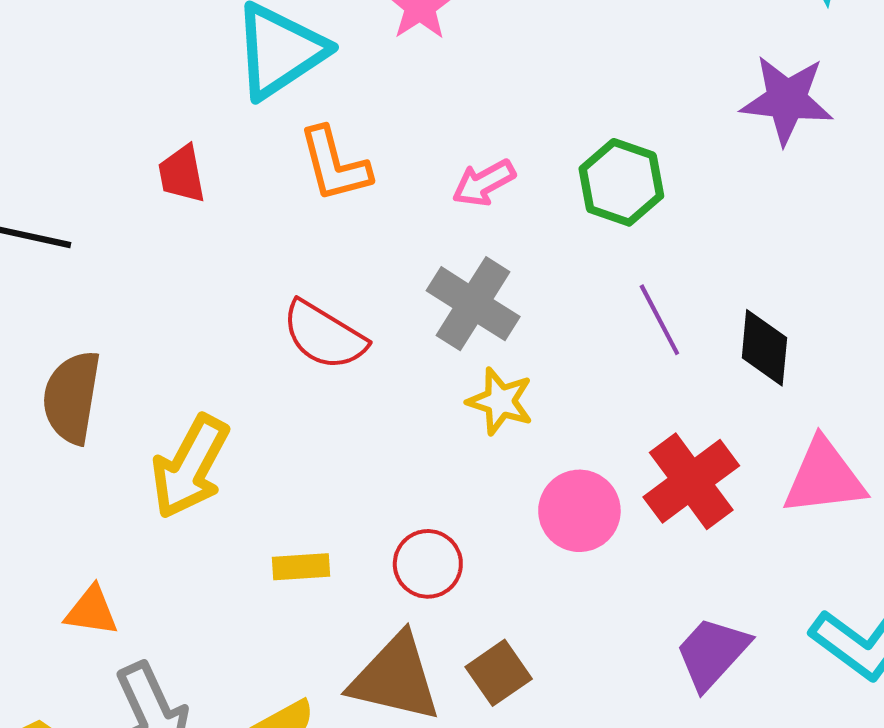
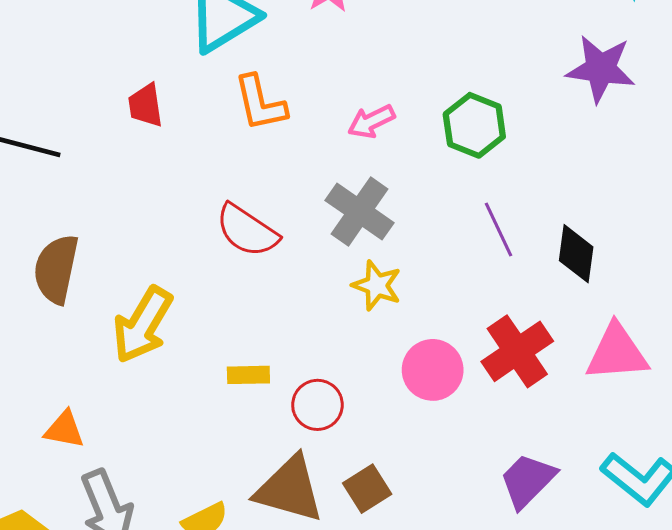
yellow rectangle: (301, 567) -> (248, 375), moved

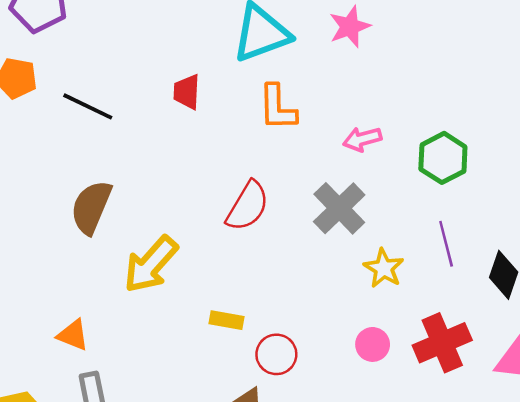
red semicircle: (247, 231) -> (248, 206), turned -104
yellow star: (377, 285) -> (384, 268), moved
pink circle: (433, 370) -> (373, 344), size x0.7

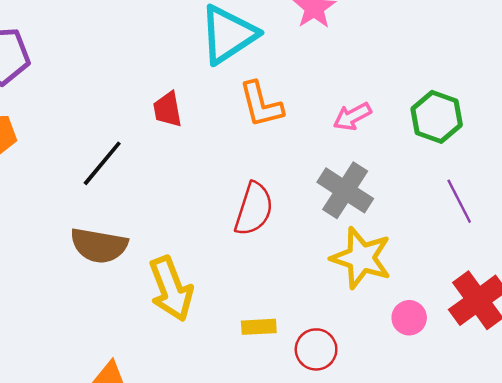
black line: (88, 106) -> (102, 163), moved, turned -63
brown semicircle: (91, 207) -> (99, 246), turned -90
yellow arrow: (151, 264) -> (171, 289), turned -50
yellow star: (384, 268) -> (361, 258), moved, size x1.5

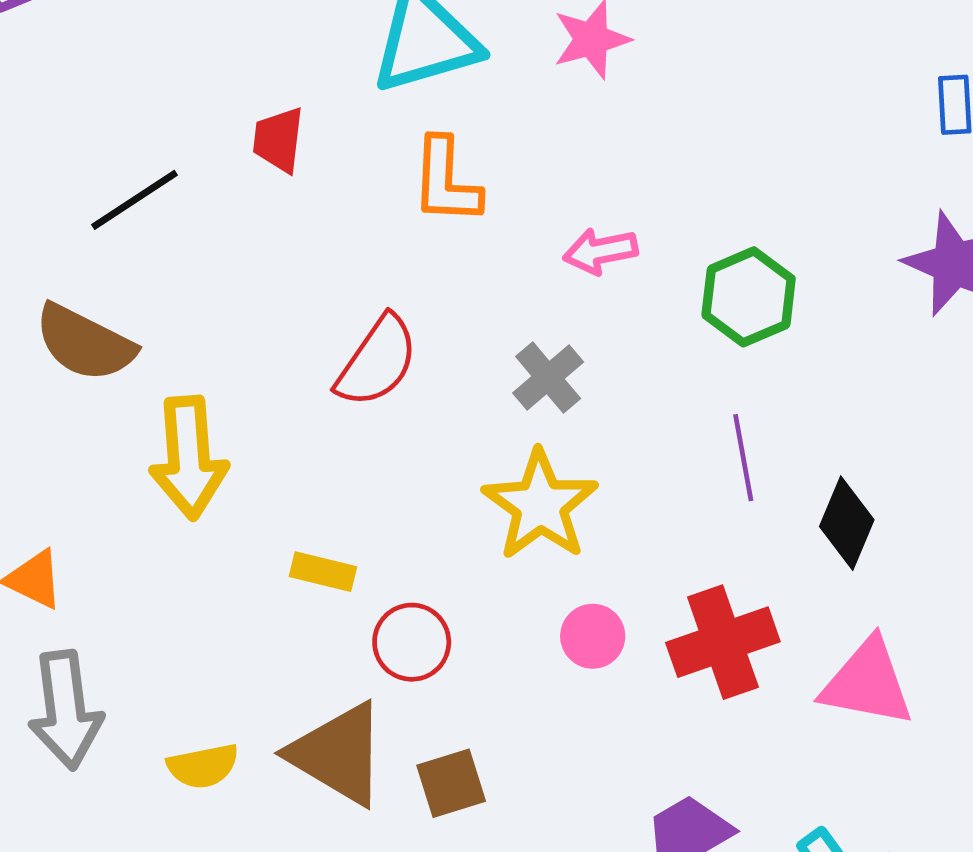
gray cross: (345, 190) -> (548, 377), size x0.7

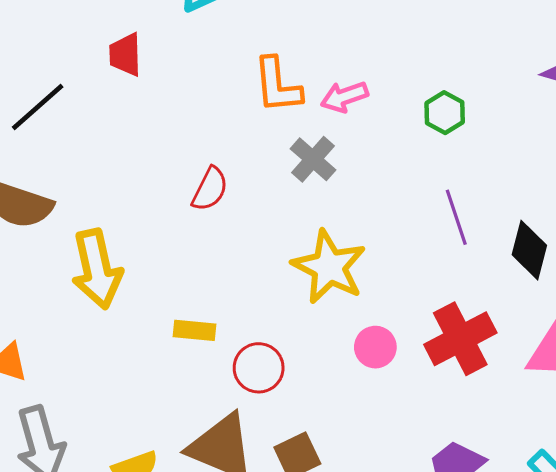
orange L-shape: (446, 181) -> (277, 85), moved
green hexagon: (749, 297) -> (445, 113), size x0.7
red semicircle: (377, 361) -> (210, 189), size x0.7
gray cross: (548, 377) -> (313, 159), moved

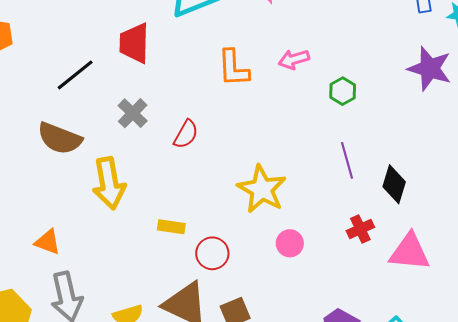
red trapezoid: (125, 55) -> (134, 43), size x1.4
pink arrow: (344, 97) -> (294, 59), moved
gray cross: (313, 159) -> (133, 113), moved
red cross: (460, 339) -> (360, 229), moved, size x0.6

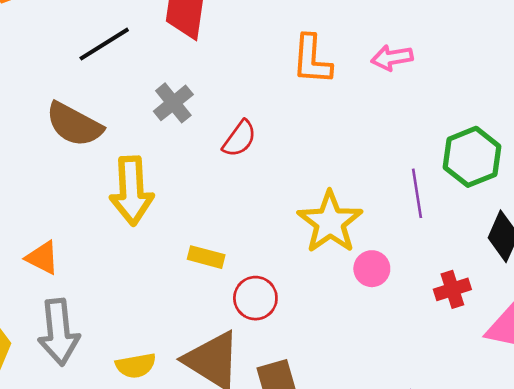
green hexagon: (343, 91) -> (472, 157), moved, size x1.6
purple line: (347, 160) -> (417, 193), moved
pink circle: (290, 243) -> (372, 269), moved

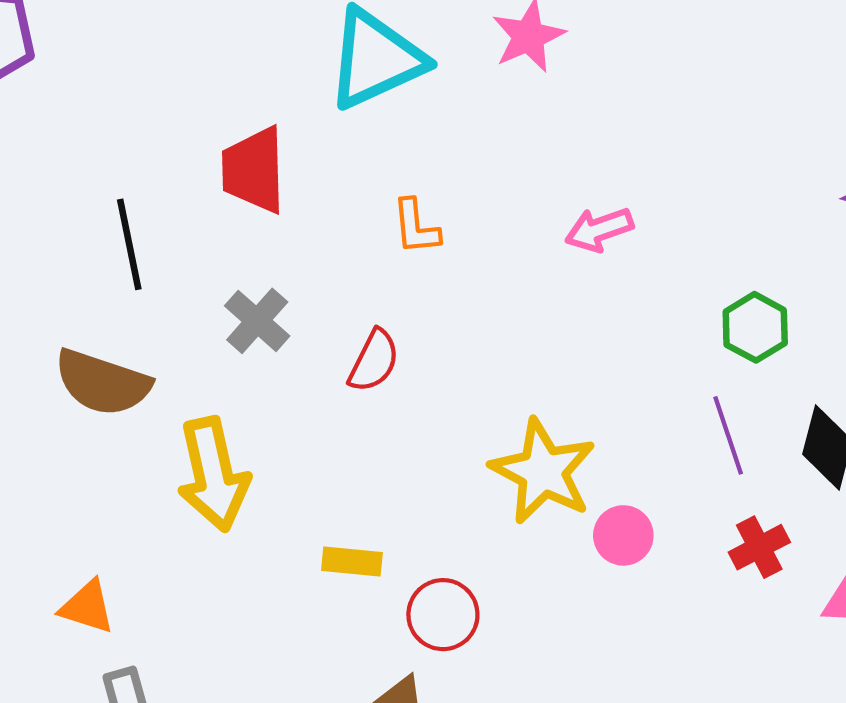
black line: (104, 44) -> (129, 244), turned -60
pink arrow: (392, 58) -> (599, 230), moved
orange L-shape: (312, 60) -> (416, 227), moved, size x0.7
green hexagon: (472, 157) -> (755, 327), size x0.7
purple line: (417, 193) -> (728, 435), moved

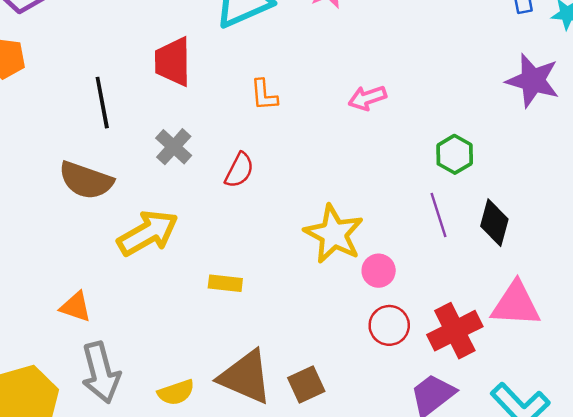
yellow arrow: (213, 474) -> (148, 233), turned -108
red cross: (759, 547) -> (455, 331), moved, size x1.6
red circle: (443, 615) -> (389, 325), moved

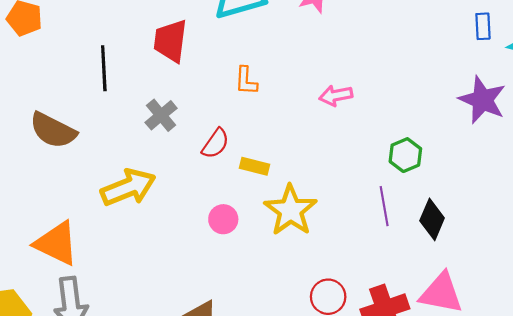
brown semicircle: (86, 180) -> (53, 130), moved
pink circle: (379, 271) -> (223, 219), moved
yellow rectangle: (225, 283) -> (255, 166), moved
orange triangle: (76, 307) -> (57, 243), size x1.6

